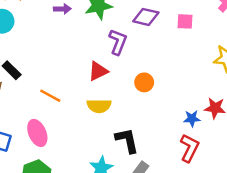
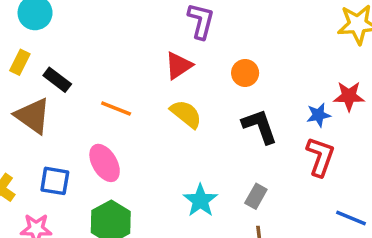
yellow semicircle: (99, 106) -> (186, 114), turned -135
black L-shape: (127, 140) -> (260, 126), moved

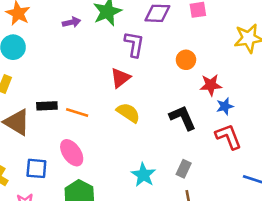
orange circle: (245, 73) -> (186, 60), moved
black rectangle: (57, 80) -> (47, 106), moved, turned -36
red star: (349, 96) -> (211, 85), moved
red L-shape: (320, 157) -> (228, 137), turned -36

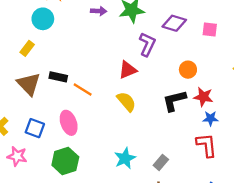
black L-shape: (183, 118) -> (174, 101), moved, turned -95

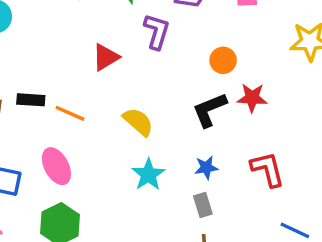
red triangle: (128, 70) -> (106, 57), moved
blue star: (210, 118) -> (206, 168), moved
cyan star: (125, 158) -> (148, 174), moved
gray rectangle: (161, 162) -> (203, 205), turned -49

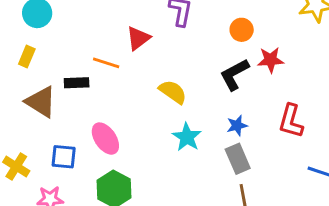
orange line: (70, 113) -> (106, 63), moved
red L-shape: (268, 169) -> (291, 121), turned -144
gray rectangle: (203, 205) -> (238, 159), size x1.4

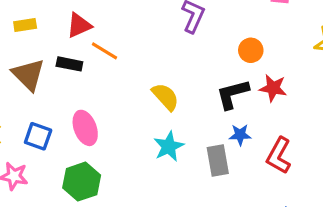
red triangle: (138, 38) -> (79, 25), moved
yellow rectangle: (27, 57) -> (25, 25), turned 45
blue star: (237, 126) -> (240, 135), moved
gray rectangle: (238, 159) -> (218, 161), moved

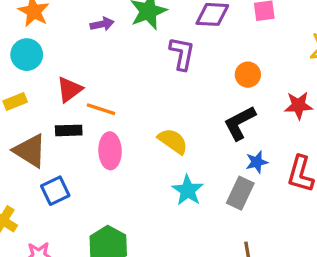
red star: (273, 88) -> (298, 105), moved
pink ellipse: (85, 128) -> (110, 151), moved, turned 32
blue square: (38, 136) -> (55, 191), moved, turned -32
gray rectangle: (218, 161) -> (240, 193), turned 48

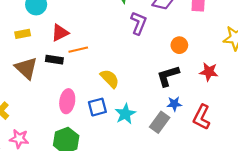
orange line: (101, 109) -> (78, 50), turned -42
yellow semicircle: (173, 141) -> (110, 79), moved
pink ellipse: (110, 151) -> (67, 101), moved
blue square: (55, 191) -> (97, 107), moved

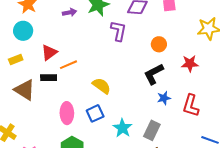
cyan star: (125, 114) -> (122, 128), moved
gray rectangle: (160, 122) -> (152, 130), moved

